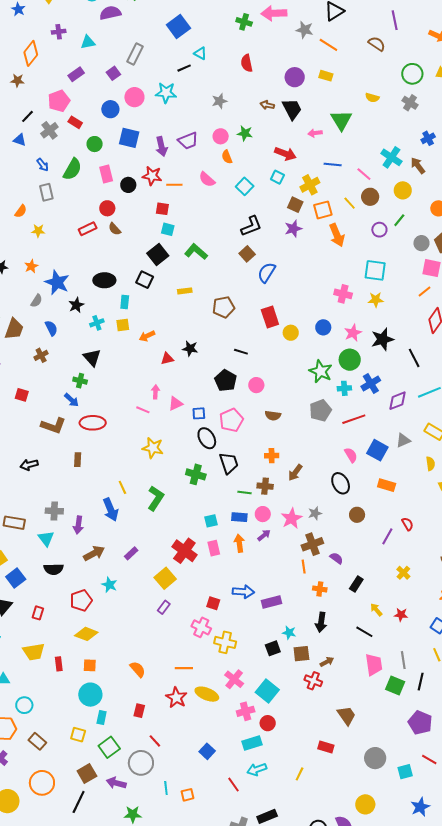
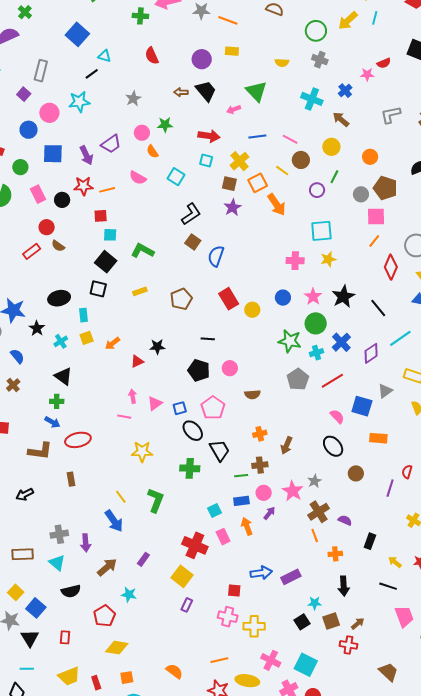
cyan cross: (391, 157) -> (312, 99), moved
red semicircle: (407, 524) -> (407, 472), turned -120

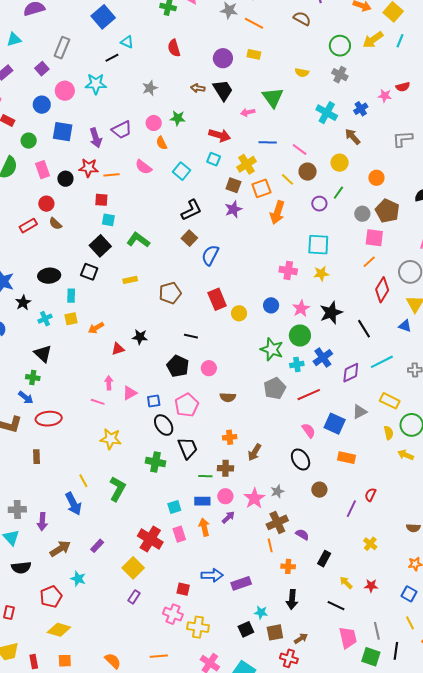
orange arrow: (277, 205) -> (277, 212), turned 45

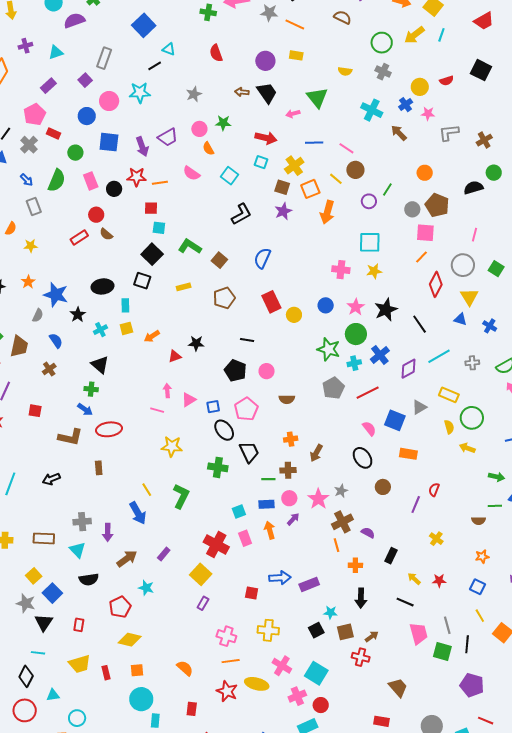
pink star: (385, 96) -> (428, 114), moved
yellow circle: (340, 163) -> (420, 87), moved
brown square: (189, 238) -> (219, 260), moved
pink cross: (173, 614) -> (226, 636), moved

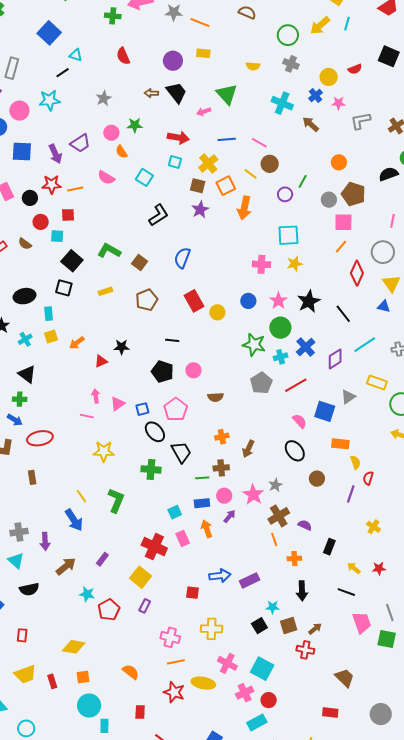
red circle: (96, 215) -> (41, 222), moved
cyan square: (159, 228) -> (57, 236), moved
yellow semicircle: (449, 427) -> (355, 462), moved
red pentagon: (120, 607) -> (109, 610), moved

